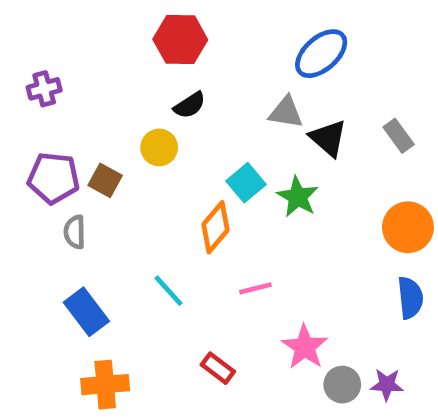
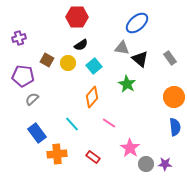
brown square: (105, 180) -> (47, 60), moved
cyan square: (246, 183) -> (94, 66), moved
gray semicircle: (75, 232) -> (32, 99), turned 48
pink line: (255, 288) -> (109, 123), turned 48
orange cross: (105, 385) -> (57, 154), moved

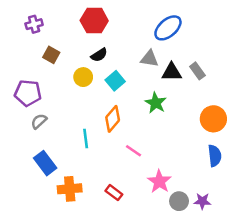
purple cross: (19, 38) -> (34, 24), moved
gray rectangle: (170, 58) -> (197, 71), moved
black triangle: (140, 59) -> (172, 72), turned -42
brown square: (47, 60) -> (51, 55), moved
cyan line: (72, 124) -> (86, 138), moved, turned 35

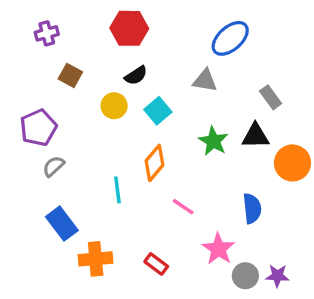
black triangle: (172, 72) -> (255, 136), moved
purple pentagon: (28, 93) -> (38, 128), turned -30
blue semicircle: (215, 156) -> (252, 208), moved

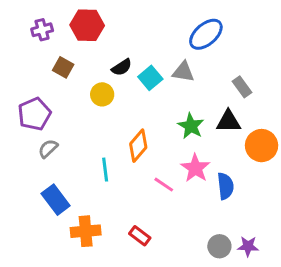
red hexagon: (129, 28) -> (87, 25), moved
cyan square: (158, 111) -> (150, 78), moved
pink star: (218, 249) -> (195, 168), moved

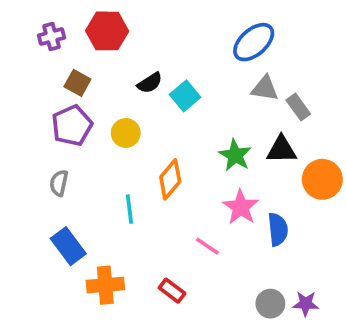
gray triangle: (183, 72) -> (265, 88), moved
yellow circle: (102, 94) -> (126, 133), moved
purple pentagon: (35, 114) -> (72, 126), moved
gray semicircle: (48, 149) -> (59, 183), turned -35
pink line: (164, 185) -> (207, 246), moved

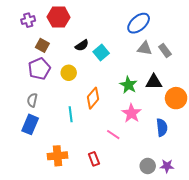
gray rectangle: (298, 107) -> (165, 50), moved
blue semicircle: (278, 229) -> (162, 127), moved
blue rectangle: (68, 246) -> (30, 124), moved, turned 60
red rectangle: (172, 291) -> (94, 159), turned 32

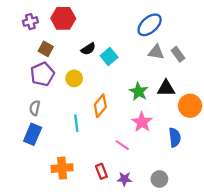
purple star: (167, 166) -> (124, 179), moved

